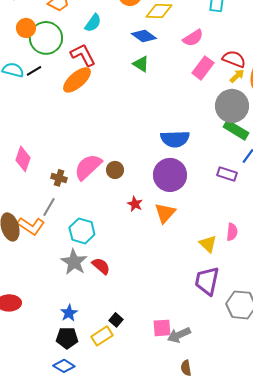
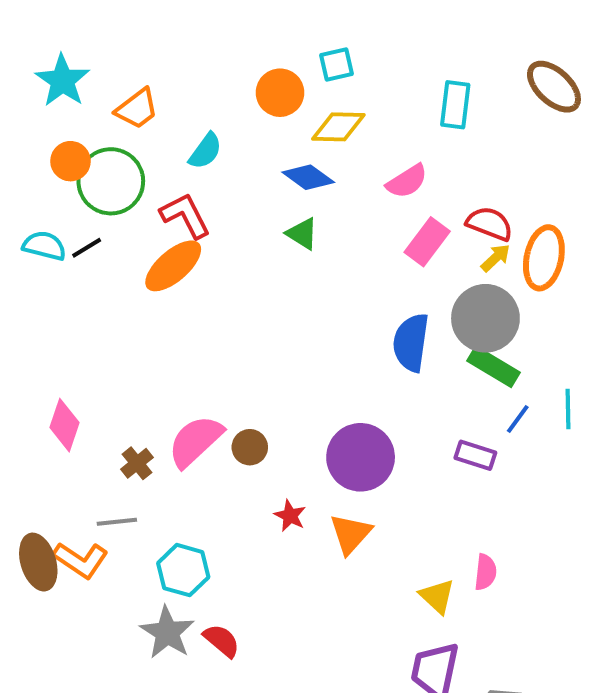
blue semicircle: (175, 139) -> (411, 342), moved, turned 100
brown cross: (59, 178) -> (137, 463), turned 35
gray line: (49, 207) -> (117, 522), turned 54

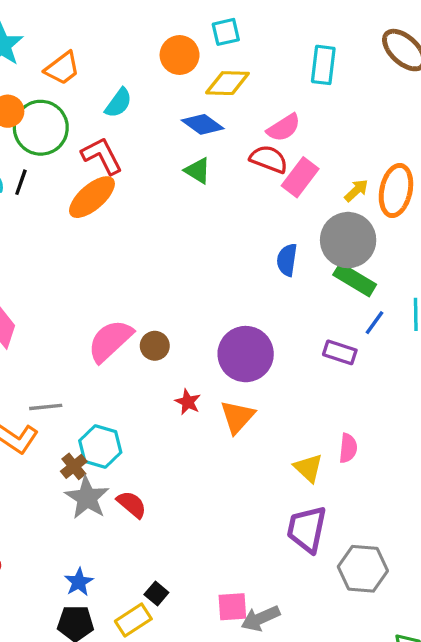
red semicircle: (489, 224) -> (269, 159), moved
black line: (87, 248) -> (21, 182), turned -40
blue semicircle: (411, 342) -> (287, 260), size x0.7
brown cross: (137, 463) -> (74, 466), moved

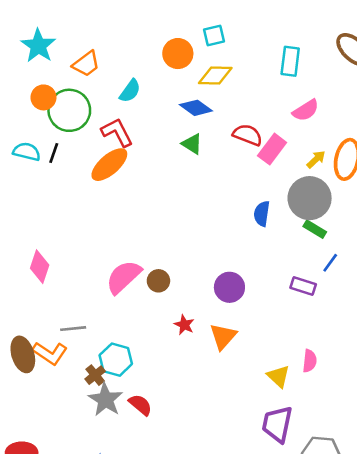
pink semicircle: (284, 128) -> (306, 110), moved
green rectangle: (355, 280) -> (315, 229), size x0.7
purple circle: (246, 354) -> (229, 287), size x0.7

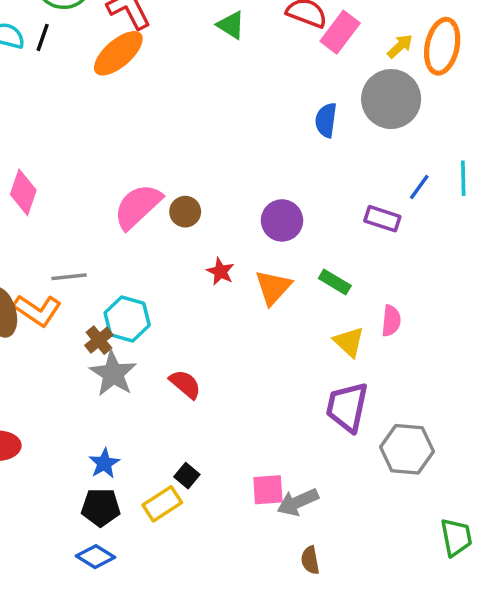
green rectangle: (315, 229) -> (335, 282), moved
red semicircle: (140, 405) -> (185, 384), moved

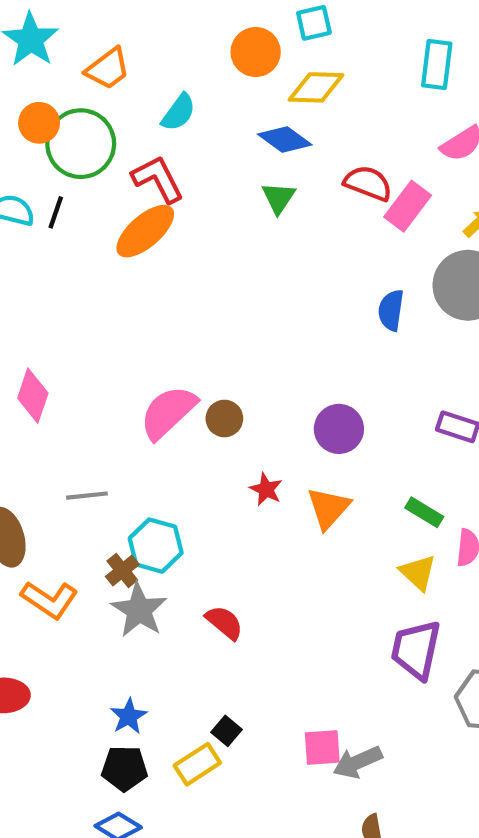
green triangle: (231, 25) -> (279, 198), turned 32
green rectangle: (335, 282) -> (424, 512), moved
orange L-shape: (37, 310) -> (49, 600), moved

